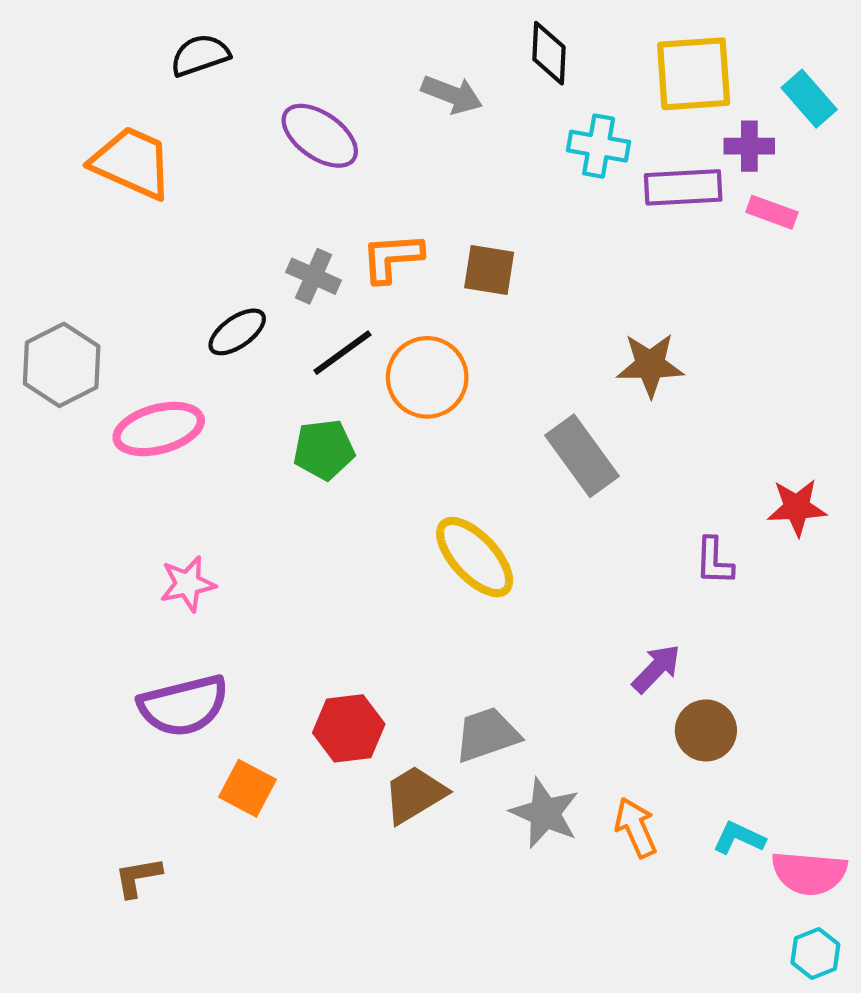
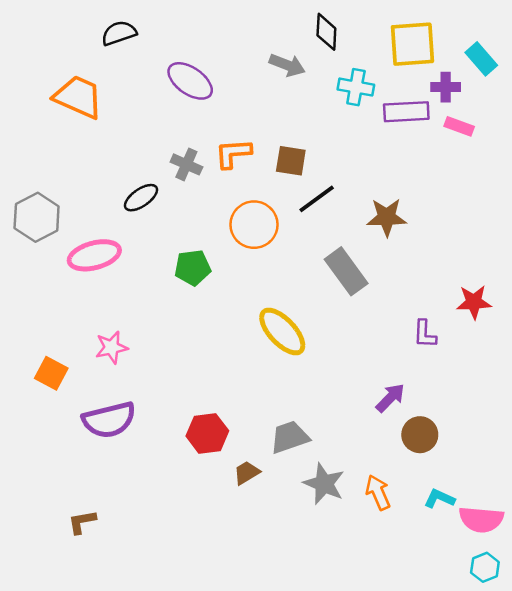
gray arrow: (452, 94) -> (287, 65), moved
black line: (342, 353) -> (317, 199), moved
orange square: (247, 788) -> (51, 373), moved
brown trapezoid: (415, 795) -> (247, 473), size x0.7

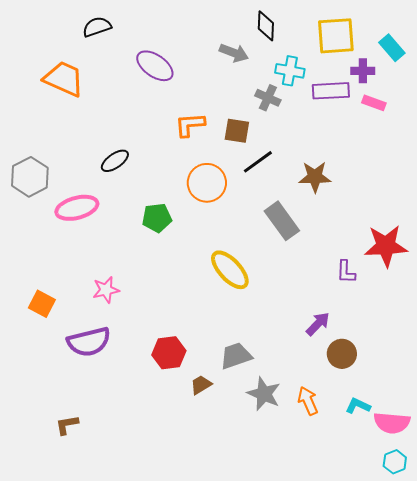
gray cross: (186, 164) -> (268, 98), moved
red star: (474, 302) -> (386, 246), size x1.5
pink star: (112, 347) -> (106, 290), moved

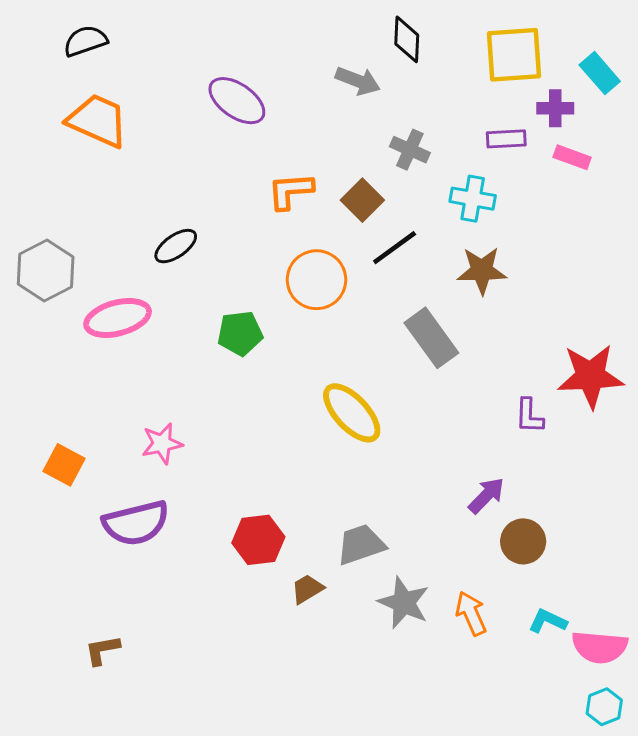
black semicircle: (97, 27) -> (85, 41), moved
cyan cross: (290, 71) -> (473, 199), moved
purple rectangle: (331, 91) -> (506, 139), size x0.7
brown square: (237, 131) -> (362, 200), turned 36

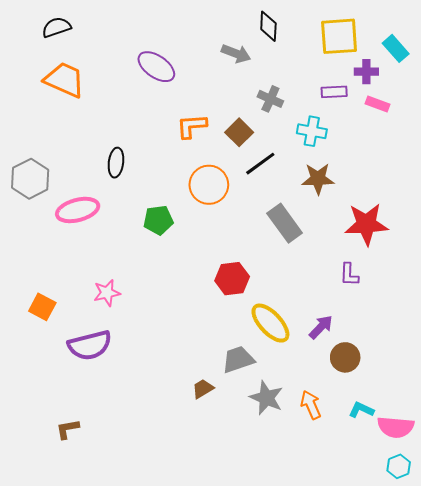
black ellipse: (176, 246) -> (116, 163), turned -48
red star: (590, 376) -> (366, 224), moved
yellow ellipse: (352, 413) -> (270, 323), moved
red hexagon: (258, 540) -> (232, 279), moved

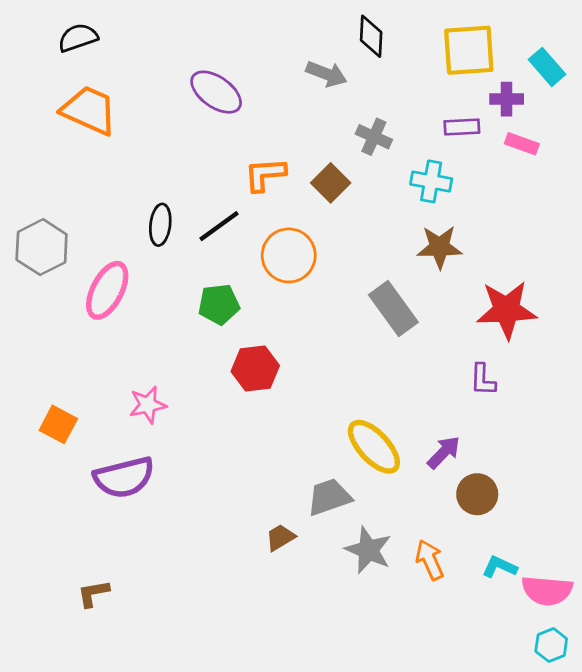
black line: (260, 164) -> (219, 226), moved
pink ellipse: (78, 210) -> (107, 290), turned -48
red hexagon: (232, 279) -> (255, 369), moved

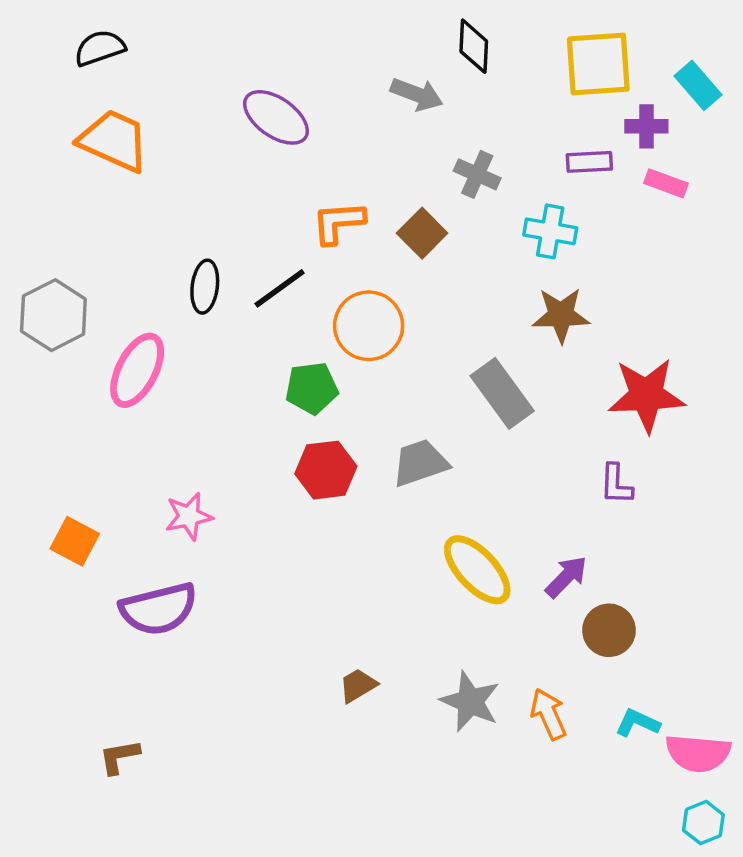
green pentagon: (219, 304) -> (312, 388), moved
gray trapezoid: (329, 497) -> (420, 463), moved

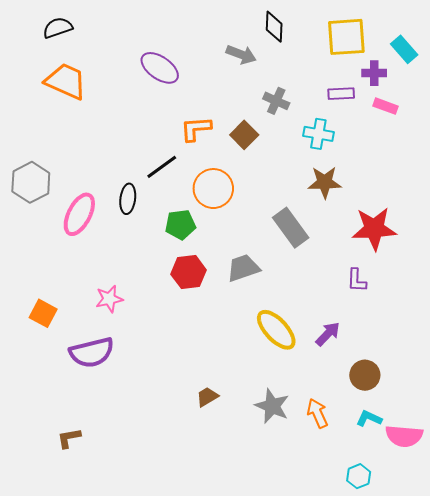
black ellipse: (205, 287) -> (128, 199), moved
brown circle: (609, 630) -> (365, 375), moved
cyan hexagon: (703, 823) -> (359, 476), moved

